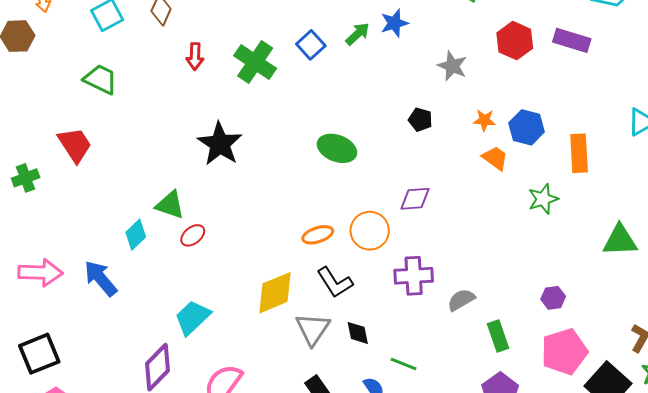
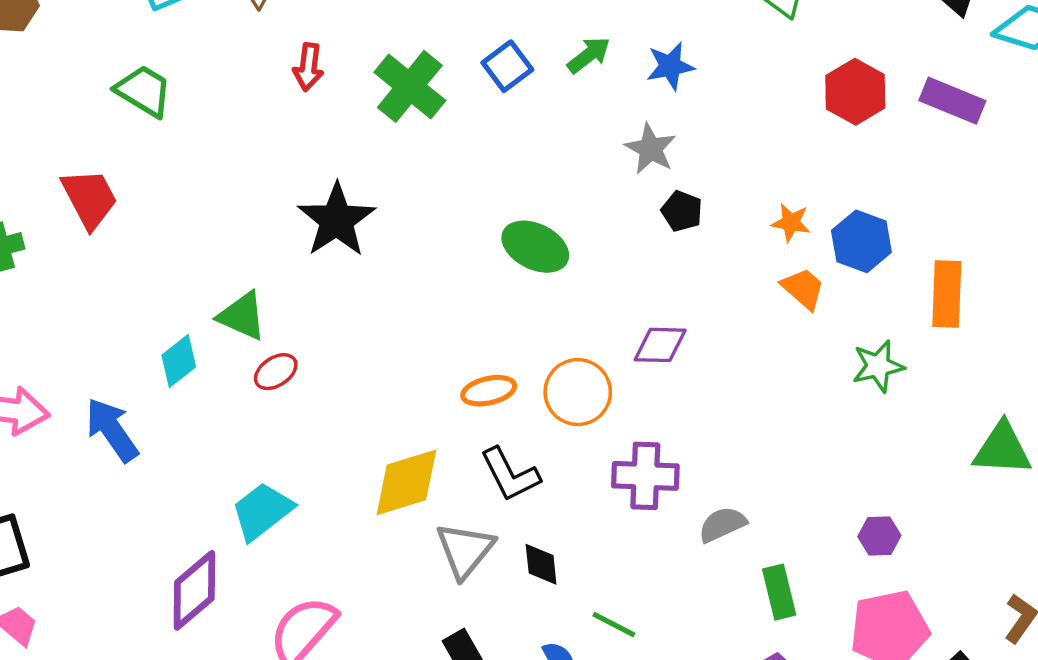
blue star: (394, 23) -> (670, 66), moved
gray star: (452, 66) -> (650, 149), moved

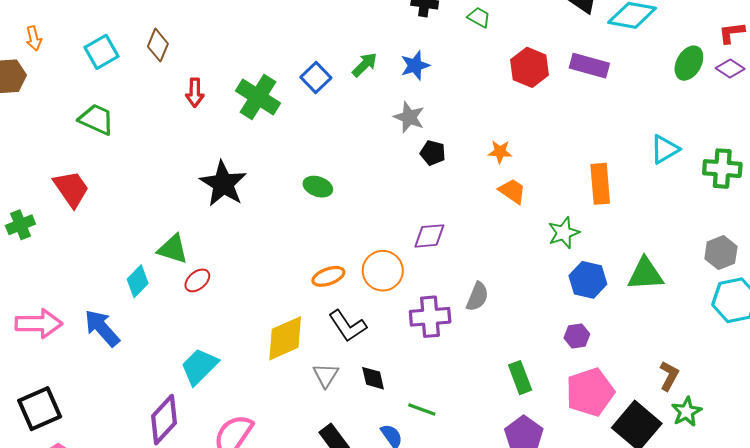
blue hexagon: (861, 241) -> (588, 280), moved
green ellipse: (535, 247) -> (318, 187), moved, size x0.7
gray semicircle: (722, 524) -> (477, 297), moved, turned 144
gray triangle: (465, 550) -> (326, 375), size x0.7

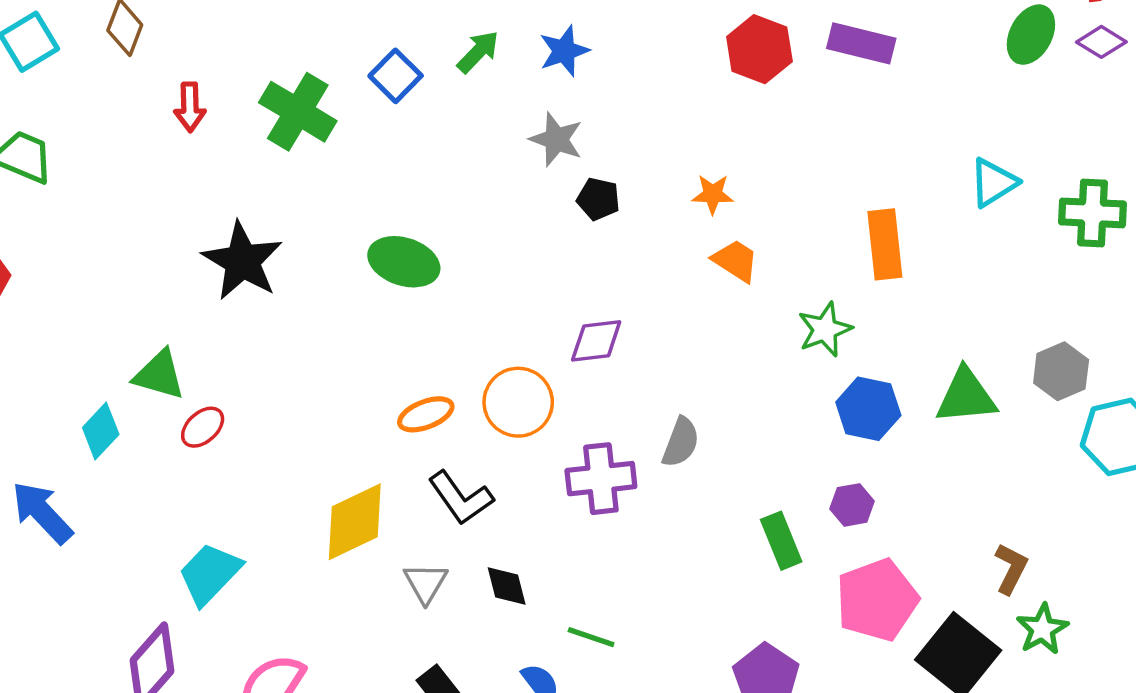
green ellipse: (318, 187) -> (404, 262), size x1.4
gray hexagon: (721, 253) -> (1061, 371), moved
green rectangle: (520, 378) -> (781, 541), moved

